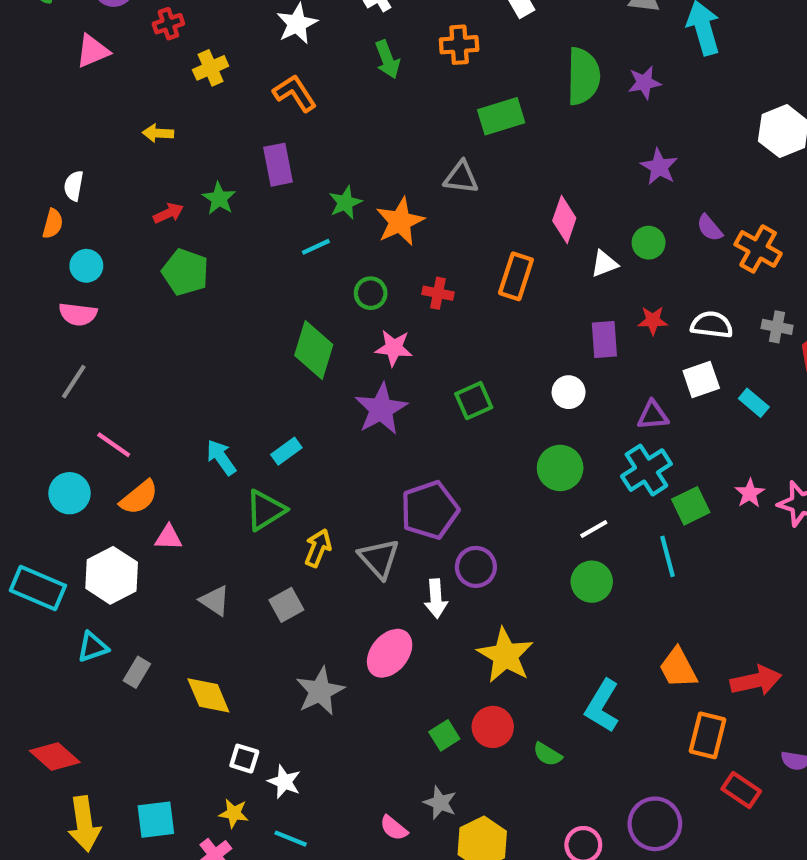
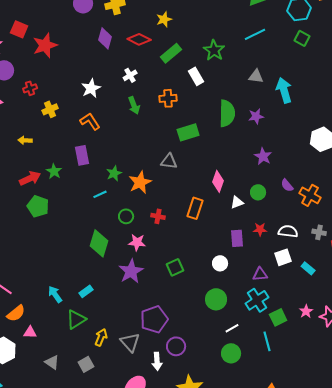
red arrow: (168, 213) -> (30, 178), size x1.5

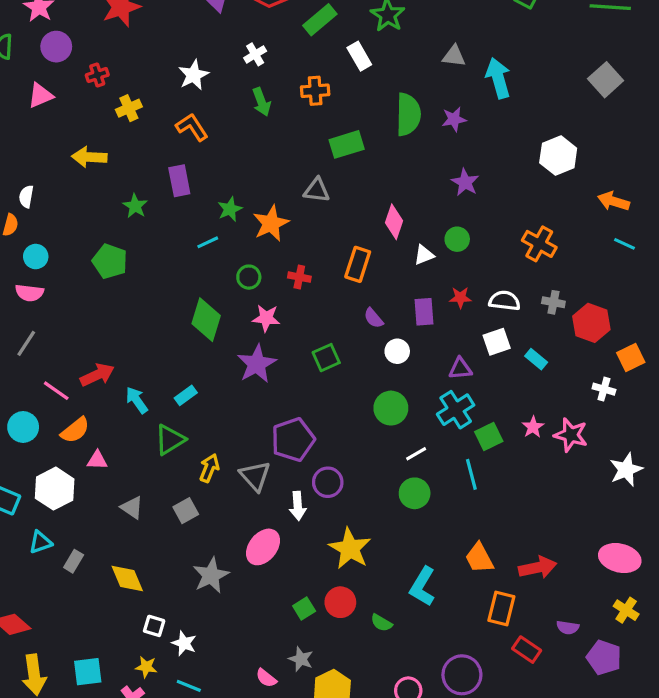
yellow arrow: (25, 140) -> (89, 157), size x1.5
red arrow: (30, 178) -> (97, 375), moved
purple semicircle: (287, 185) -> (374, 318), moved

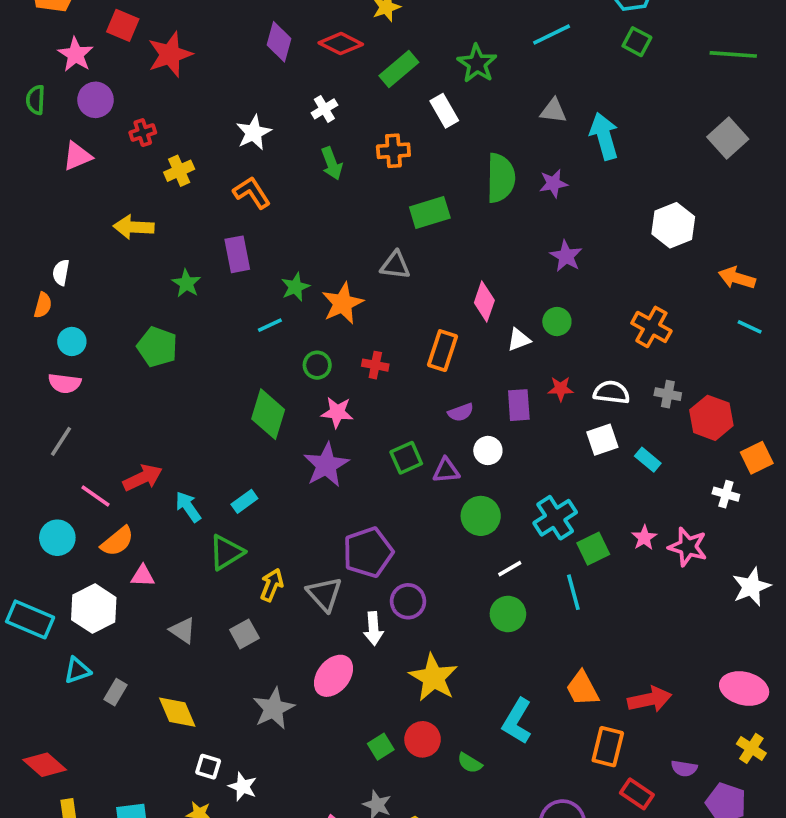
purple semicircle: (374, 318) -> (461, 412), turned -70
purple triangle: (460, 369) -> (446, 470), moved

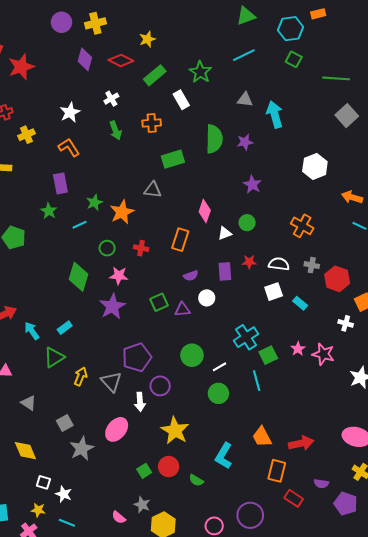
green line: (733, 54) -> (336, 78), moved
green star: (186, 283) -> (49, 211), moved
green circle: (481, 516) -> (192, 355), moved
gray square: (244, 634) -> (65, 423), moved

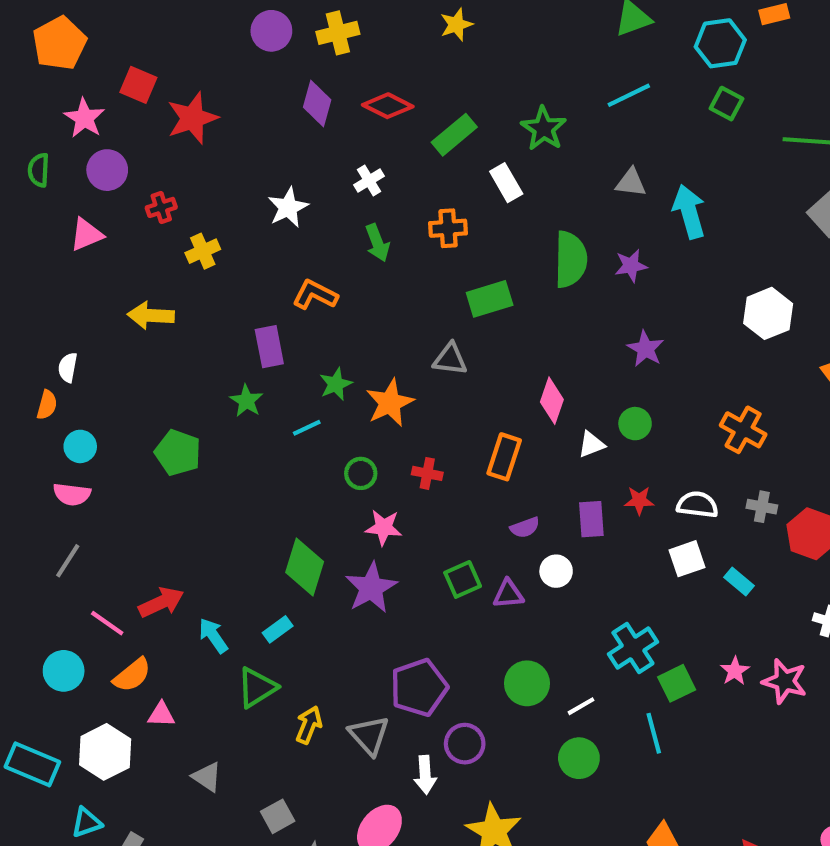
yellow star: (147, 39) -> (456, 25), moved
orange L-shape: (69, 147) -> (315, 295), moved, turned -30
green diamond: (78, 277) -> (305, 567), moved

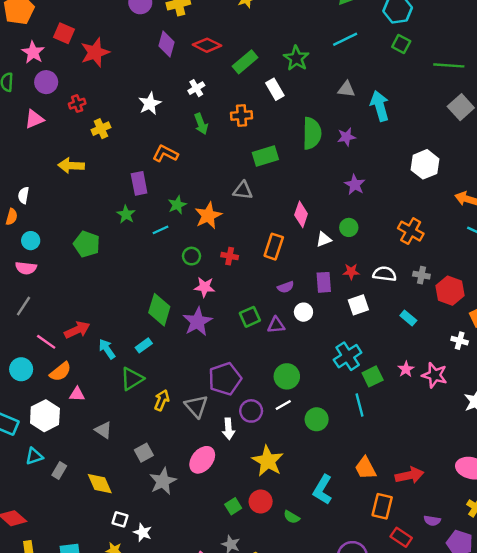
white square: (687, 559) -> (358, 305), moved
white line: (581, 706) -> (283, 405), moved

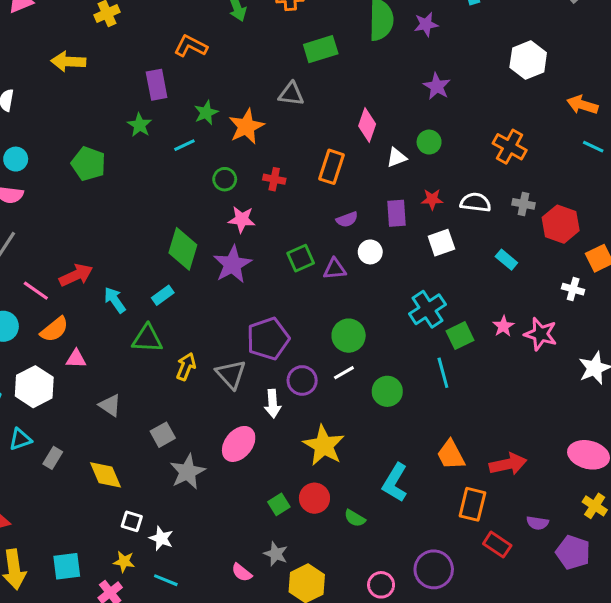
green triangle: (132, 379) -> (147, 339), turned 35

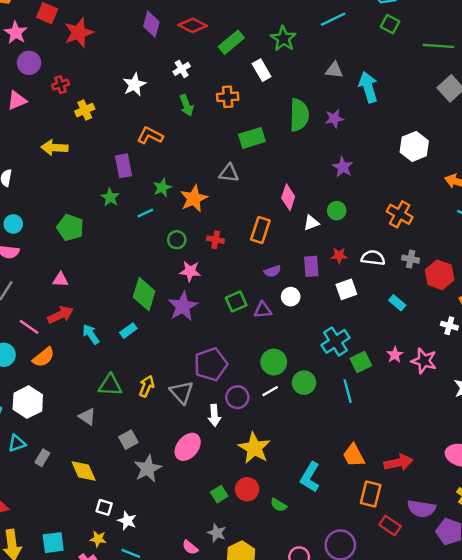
green triangle: (147, 339) -> (110, 385), moved
pink triangle: (76, 359) -> (61, 280), moved
green circle: (387, 391) -> (304, 383), moved
purple semicircle: (537, 523) -> (421, 509), size x1.6

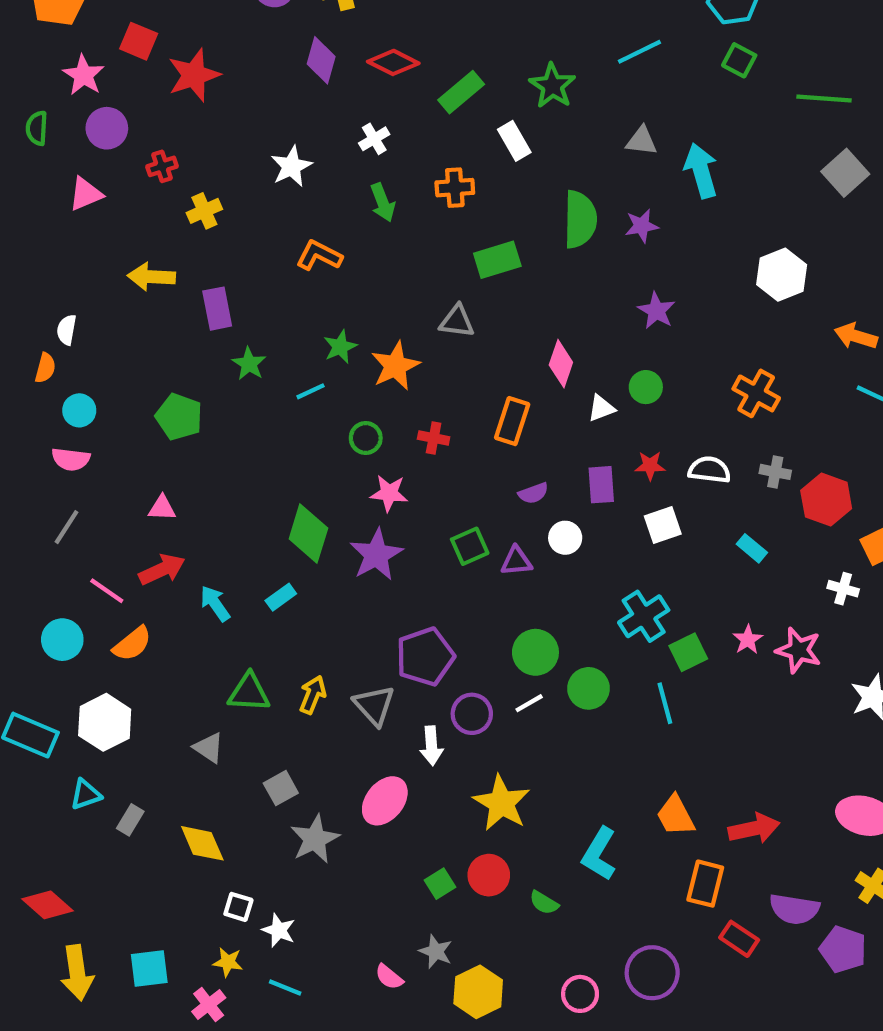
purple rectangle: (123, 166) -> (217, 309), moved

